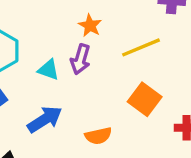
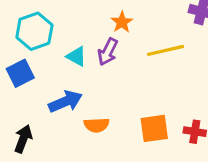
orange square: (145, 99) -> (154, 128), moved, turned 36
orange semicircle: (98, 136) -> (97, 125), moved

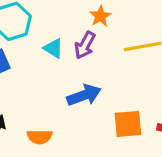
blue arrow: (65, 102) -> (84, 95), moved
orange semicircle: (97, 125) -> (40, 137), moved

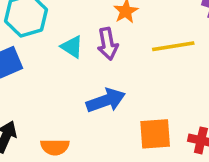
purple arrow: (85, 45) -> (108, 44), turned -40

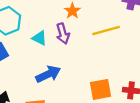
blue arrow: (106, 101) -> (48, 74), moved

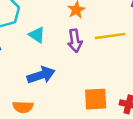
purple arrow: (63, 34) -> (75, 41), moved

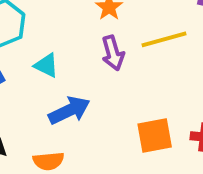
cyan triangle: (37, 35) -> (46, 65), moved

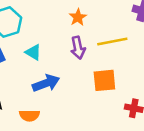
orange square: (155, 136) -> (104, 80), moved

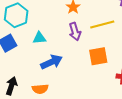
cyan triangle: (33, 52) -> (39, 38), turned -32

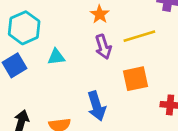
blue arrow: (51, 62) -> (96, 106), moved, turned 100

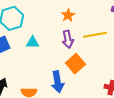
orange square: (136, 79) -> (75, 64), moved, turned -36

